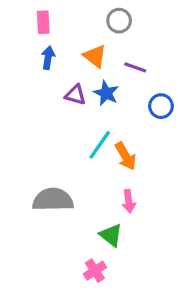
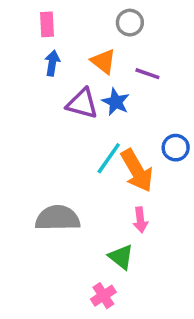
purple triangle: (75, 95) -> (82, 104), size x1.4
blue circle: (161, 106) -> (176, 148), moved
orange arrow: (126, 156) -> (137, 171), size x1.4

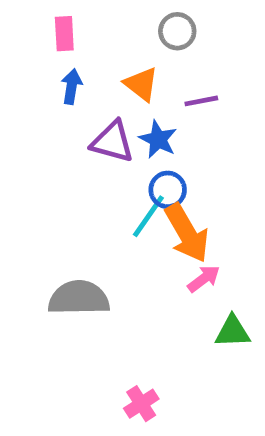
purple line: (147, 74) -> (201, 101), turned -30
blue circle: (176, 148) -> (168, 190), moved
pink arrow: (140, 220) -> (204, 279), moved, turned -120
green triangle: (121, 257) -> (233, 332), moved, turned -40

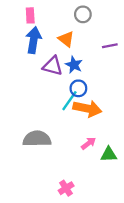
blue arrow: (72, 87) -> (34, 40), size x1.6
purple line: (201, 101) -> (110, 46), moved
orange arrow: (187, 233) -> (87, 109), turned -48
pink arrow: (204, 279) -> (88, 143), moved

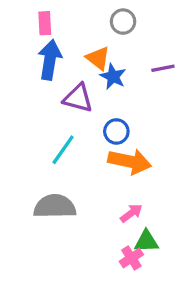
blue star: (74, 65) -> (113, 77), moved
cyan line: (69, 101) -> (63, 150), moved
green triangle: (109, 154) -> (146, 241), moved
pink cross: (66, 188) -> (131, 258), moved

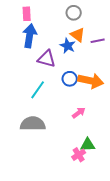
orange triangle: (98, 58) -> (78, 35), moved
orange arrow: (130, 161) -> (91, 81), moved
pink arrow: (131, 213) -> (79, 113), moved

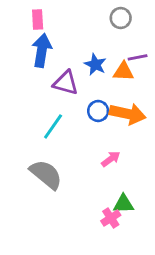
gray circle: (74, 13) -> (121, 18), moved
orange triangle: (78, 35) -> (123, 72), moved, turned -35
gray semicircle: (33, 124) -> (46, 174), turned 40

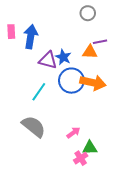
pink rectangle: (38, 19) -> (11, 32), moved
blue star: (95, 64) -> (63, 57), moved
blue circle: (98, 111) -> (71, 81), size x1.6
pink arrow: (111, 159) -> (73, 133), moved

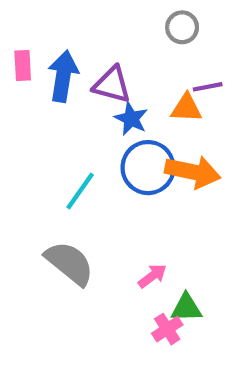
purple triangle: (48, 60) -> (112, 85), moved

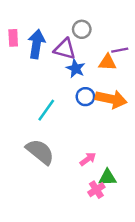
gray circle: (182, 27) -> (82, 29), moved
blue circle: (148, 168) -> (85, 97), size x0.6

